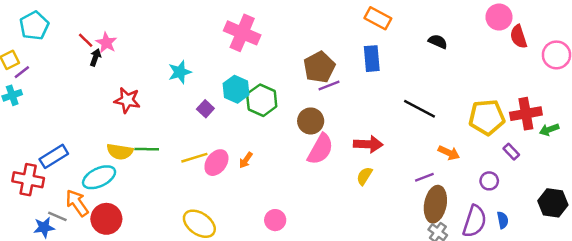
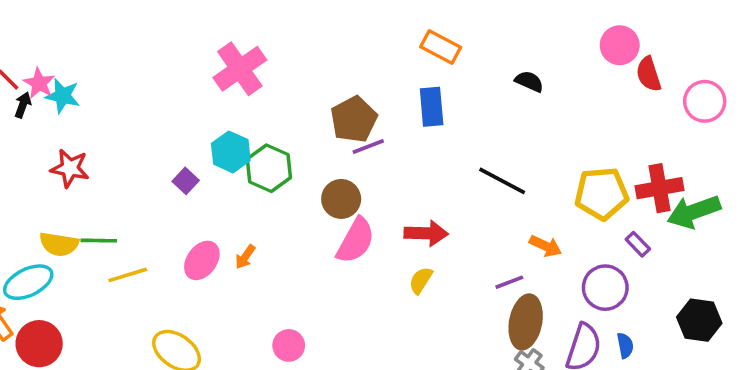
pink cross: (242, 33) -> (240, 69), turned 32
cyan star: (180, 72) -> (63, 96), moved, turned 30
green arrow: (549, 130) -> (694, 212), size x1.8
yellow line: (194, 158) -> (128, 275), moved
purple circle: (489, 181) -> (605, 288), size x1.6

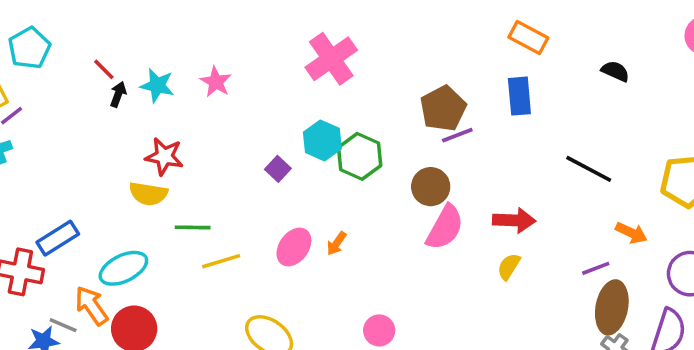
pink star: (39, 83) -> (216, 82), moved
yellow semicircle: (59, 244) -> (148, 194), moved

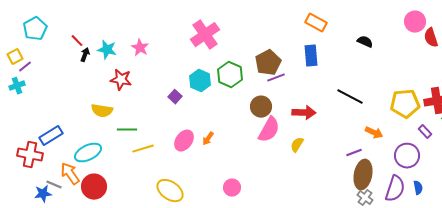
red star: (164, 156) -> (121, 80), moved
green hexagon: (360, 156) -> (230, 75), moved
red arrow: (514, 220) -> (304, 113), moved
yellow semicircle: (509, 267) -> (297, 145), moved

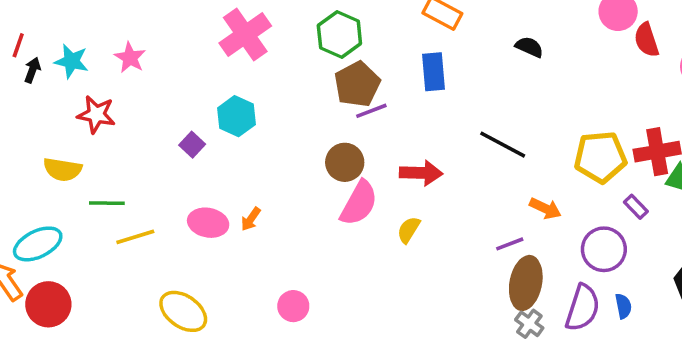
red line: (77, 41) -> (18, 45), turned 64
green hexagon: (230, 75) -> (339, 35), moved
pink ellipse: (184, 141) -> (208, 223), turned 65

